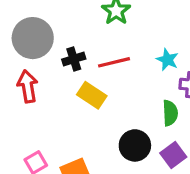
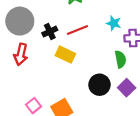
red arrow: (28, 86) -> (21, 54), turned -150

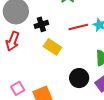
red line: (78, 30) -> (78, 27), moved

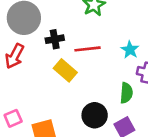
red line: (78, 27) -> (88, 49), moved

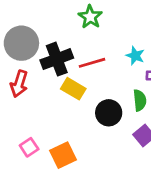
black cross: (55, 39) -> (57, 59), size x1.6
black circle: (95, 115) -> (109, 113), moved

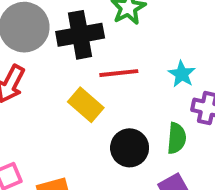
black cross: (57, 59) -> (80, 35), moved

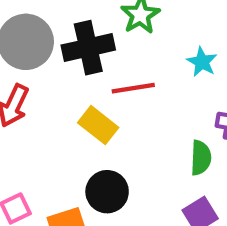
cyan star: (182, 74) -> (202, 62), moved
black circle: (130, 148) -> (107, 192), moved

